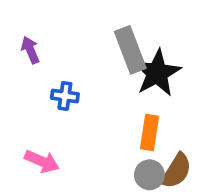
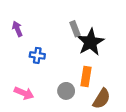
gray rectangle: (130, 50) -> (75, 29), size x0.6
gray circle: (149, 175) -> (66, 91), moved

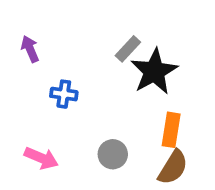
gray rectangle: (75, 29) -> (128, 49), turned 64
orange rectangle: (86, 77) -> (171, 130), moved

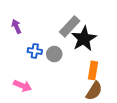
gray rectangle: (128, 49) -> (70, 26), size x1.5
gray circle: (113, 154) -> (54, 54), moved

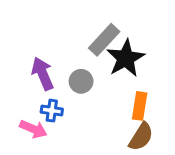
purple arrow: (16, 26) -> (43, 74), moved, size x1.5
blue cross: (35, 51) -> (52, 111), moved

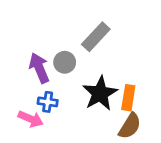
black star: (126, 58) -> (100, 93), moved
gray circle: (81, 81) -> (65, 62), moved

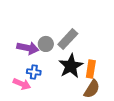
gray rectangle: (96, 37) -> (68, 39), moved
purple arrow: (39, 68) -> (28, 48), turned 125

